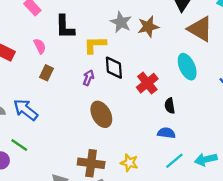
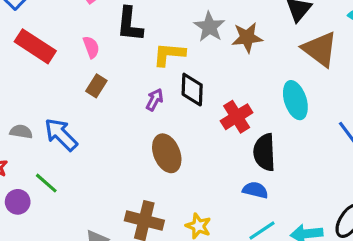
black semicircle: (170, 106) -> (264, 152), size x1.6

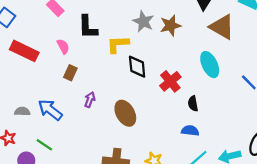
purple arrow: (155, 100) -> (90, 100), moved
black semicircle: (264, 152) -> (193, 104), size x0.6

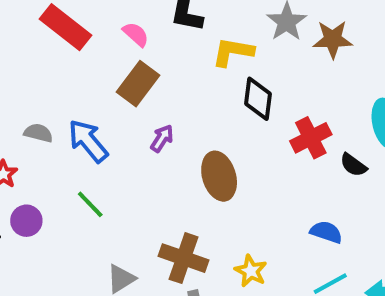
pink semicircle: (63, 46) -> (136, 34), turned -32
brown rectangle: (70, 73) -> (138, 84), size x1.5
black semicircle: (193, 104) -> (353, 165), moved, turned -56
green line: (44, 145) -> (90, 204), moved

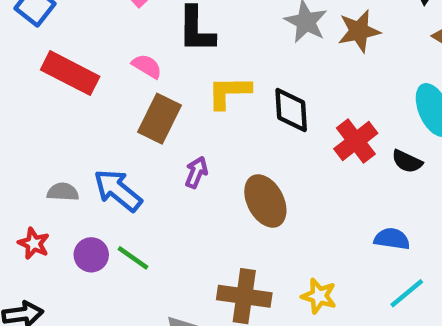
yellow L-shape: (233, 52) -> (229, 92), moved
purple circle: (26, 221) -> (91, 255), moved

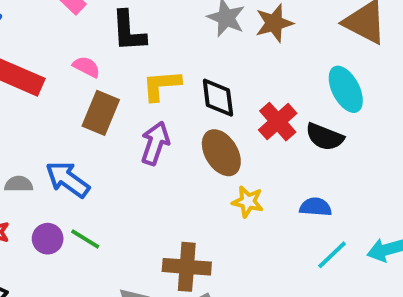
black semicircle: (407, 161) -> (325, 137), size x1.4
purple arrow: (196, 172) -> (155, 143), moved, size x1.5
brown ellipse: (265, 201) -> (221, 153), moved
yellow star: (319, 296) -> (248, 202), moved

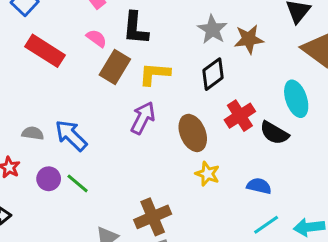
pink semicircle: (86, 67) -> (96, 38), moved
black diamond: (218, 98) -> (213, 74), moved, turned 52
brown rectangle: (101, 113) -> (115, 67), moved
brown cross: (187, 267) -> (153, 217), turned -36

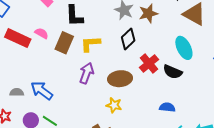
pink semicircle: (96, 38) -> (41, 33), moved
brown ellipse: (193, 133) -> (120, 79), turned -65
yellow star: (207, 174) -> (114, 105), moved

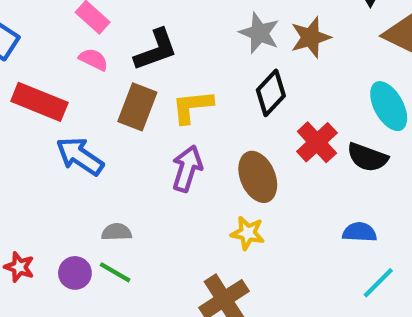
black L-shape: (74, 16) -> (156, 50), turned -105
pink semicircle: (41, 33) -> (93, 59), moved
brown ellipse: (120, 79) -> (258, 177), turned 75
blue arrow: (42, 90) -> (80, 156), moved
gray semicircle: (17, 92) -> (117, 232), moved

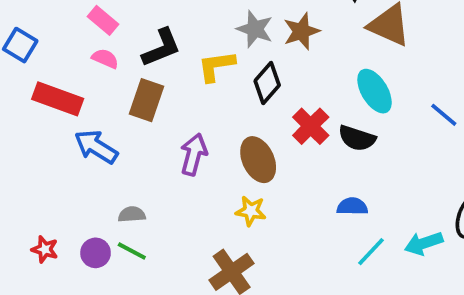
yellow L-shape: (192, 107) -> (216, 66), moved

